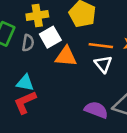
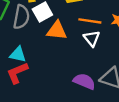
gray semicircle: (28, 43) -> (21, 17), size x1.5

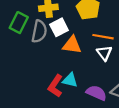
cyan triangle: (18, 54) -> (70, 80), moved
red L-shape: (17, 73) -> (55, 86), moved, turned -35

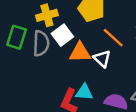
orange line: (103, 37) -> (113, 38), turned 42
white triangle: (104, 53) -> (102, 59), moved

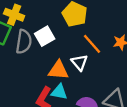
yellow cross: (47, 15) -> (14, 15), moved, turned 30
orange triangle: (80, 52) -> (58, 70), moved

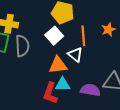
white square: (45, 36) -> (54, 36), moved
orange line: (92, 44) -> (83, 36), turned 48

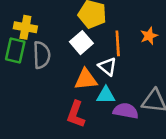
cyan triangle: (63, 84) -> (106, 95), moved

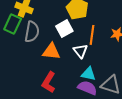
orange triangle: (86, 79) -> (51, 51), moved
cyan triangle: (106, 95) -> (89, 74), moved

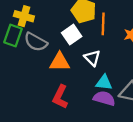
gray semicircle: (32, 32) -> (36, 42), turned 115
orange line: (92, 35) -> (103, 24), moved

